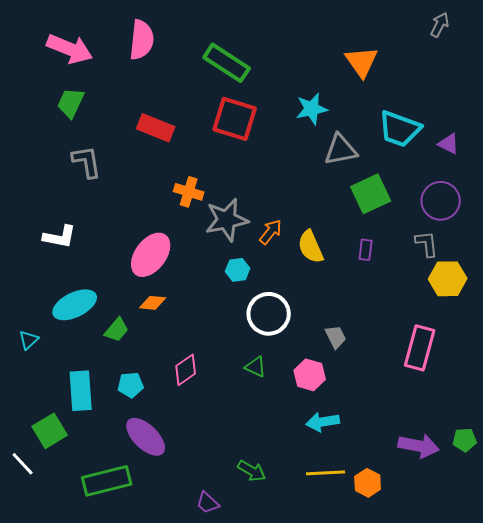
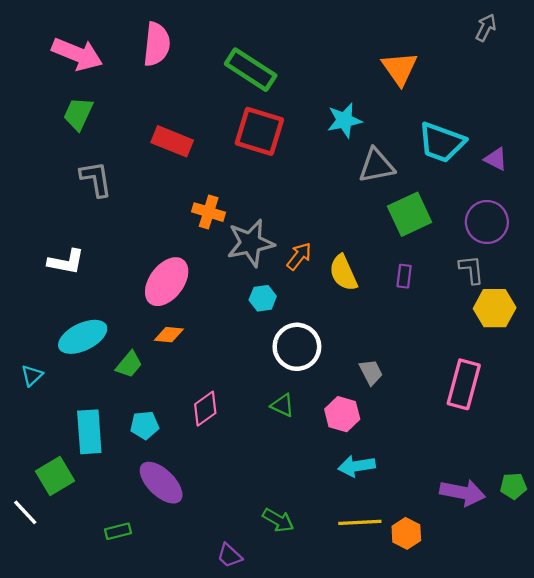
green rectangle: (107, 481) -> (118, 531), size x0.5

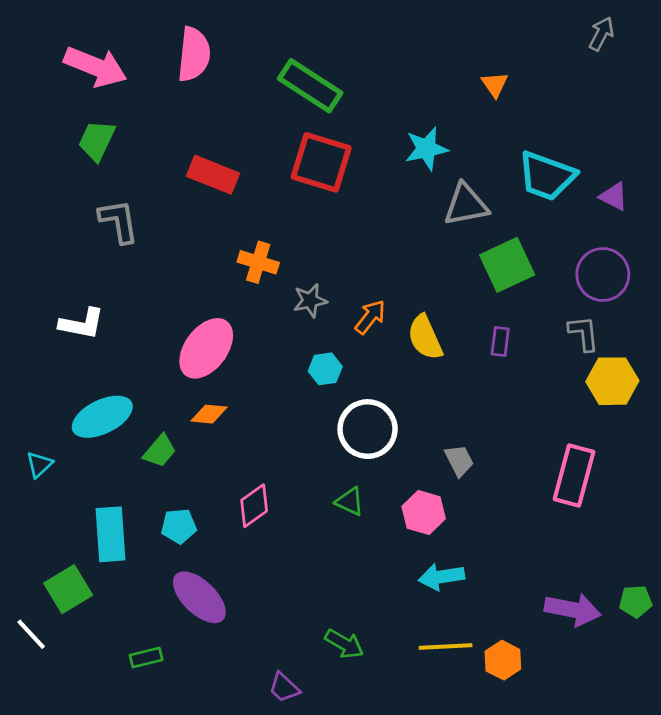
orange triangle: (400, 68) -> (495, 84), size x0.6
gray star: (251, 243) -> (310, 300), size x0.6

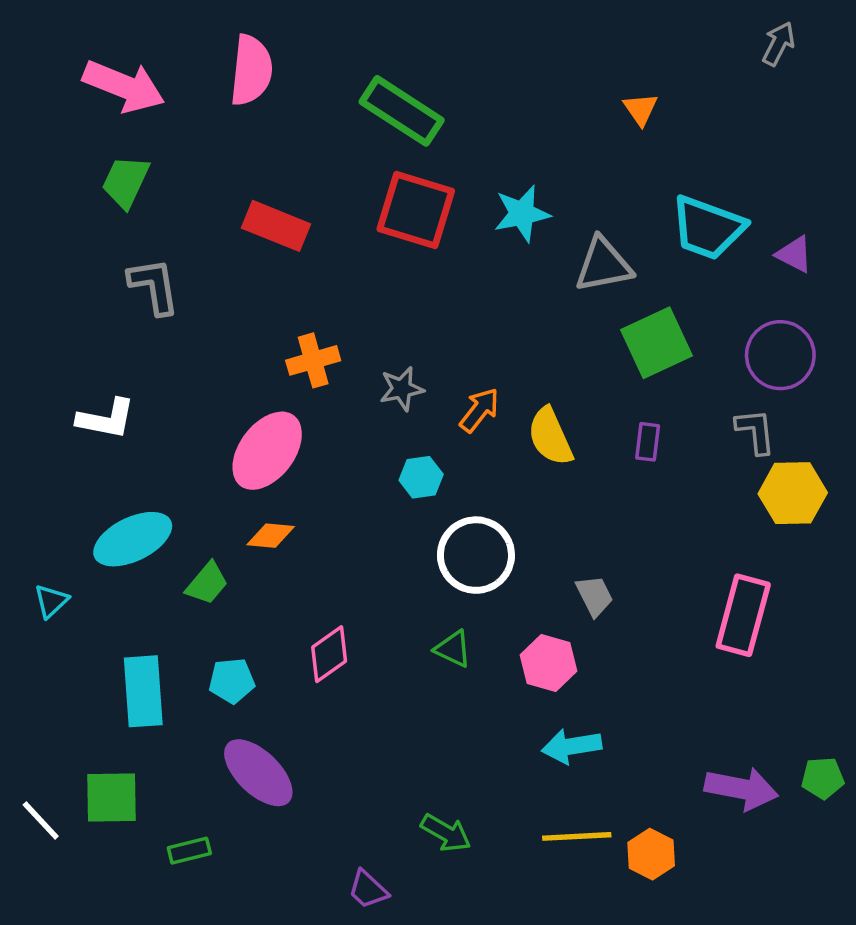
cyan star: (426, 149) -> (522, 214), moved
orange cross: (258, 262) -> (313, 360), moved, turned -33
green square: (68, 589) -> (111, 798), moved, turned 30

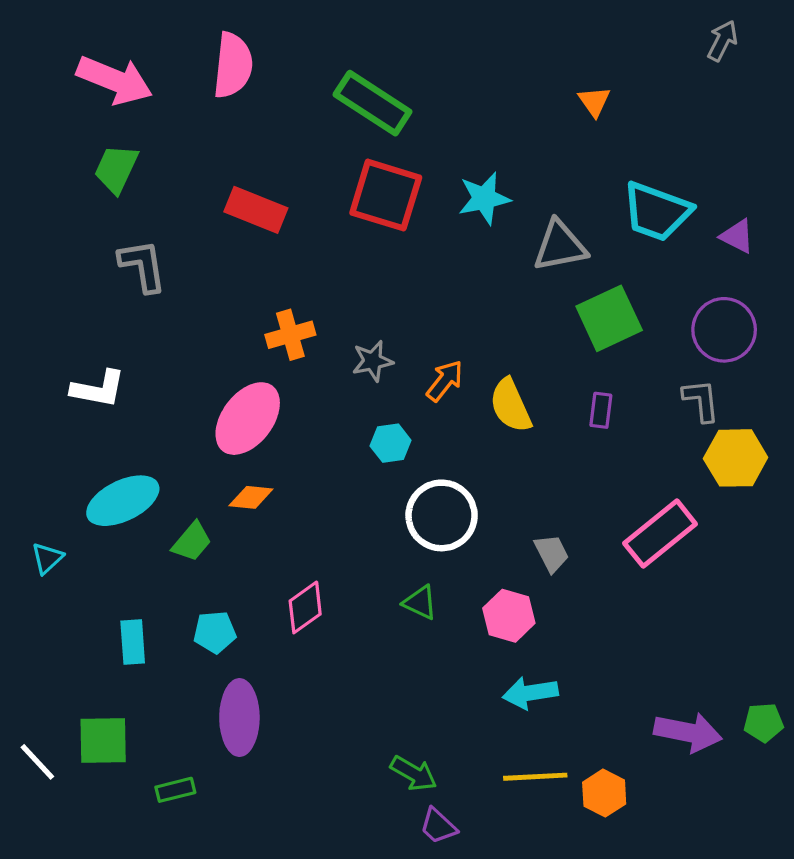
pink rectangle: (743, 615) -> (660, 534), moved, turned 36
cyan rectangle: (143, 691) -> (133, 642), size x0.7
purple ellipse: (258, 773) -> (239, 718), turned 46
purple trapezoid: (368, 890) -> (438, 826), moved

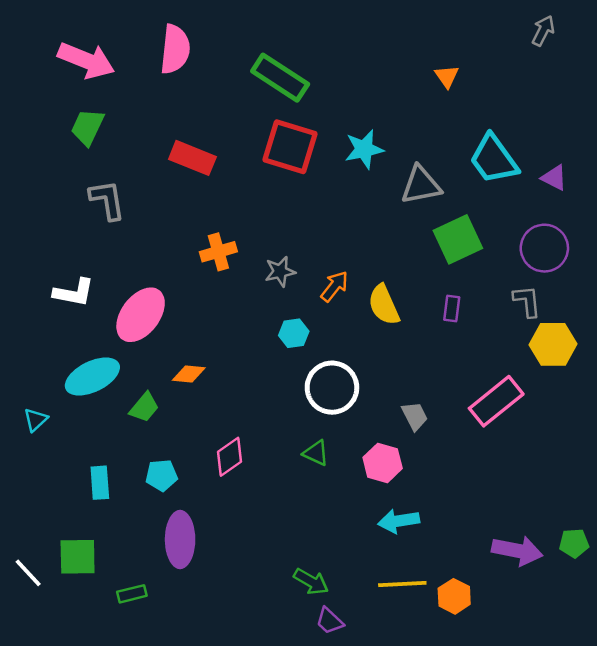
cyan trapezoid: (657, 212) -> (494, 159), turned 34
pink ellipse: (248, 419) -> (141, 315), moved

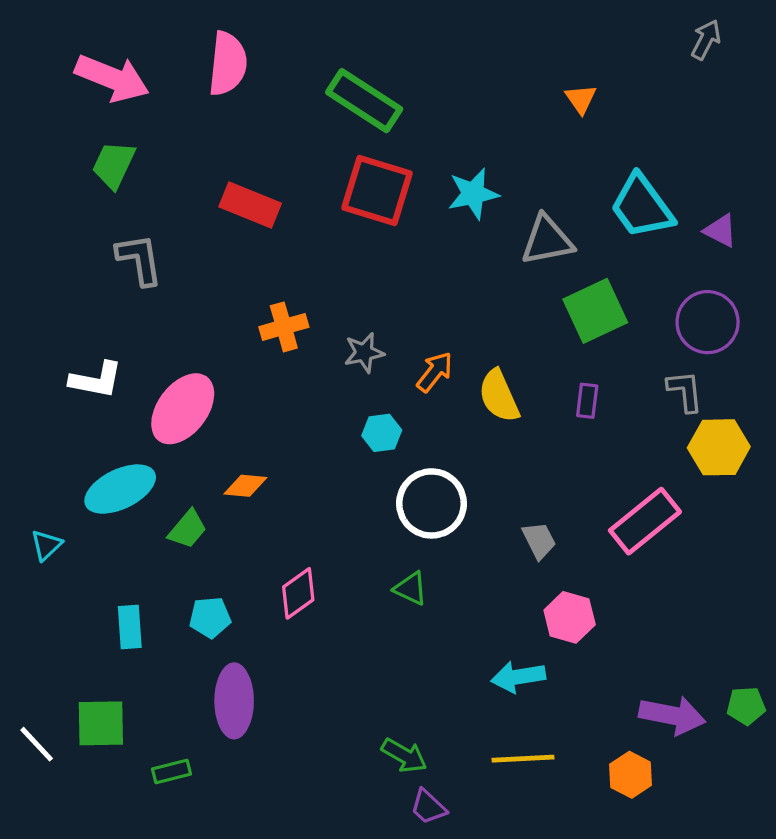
pink hexagon: (383, 463) -> (570, 617), moved
orange hexagon: (454, 596) -> (631, 775), moved

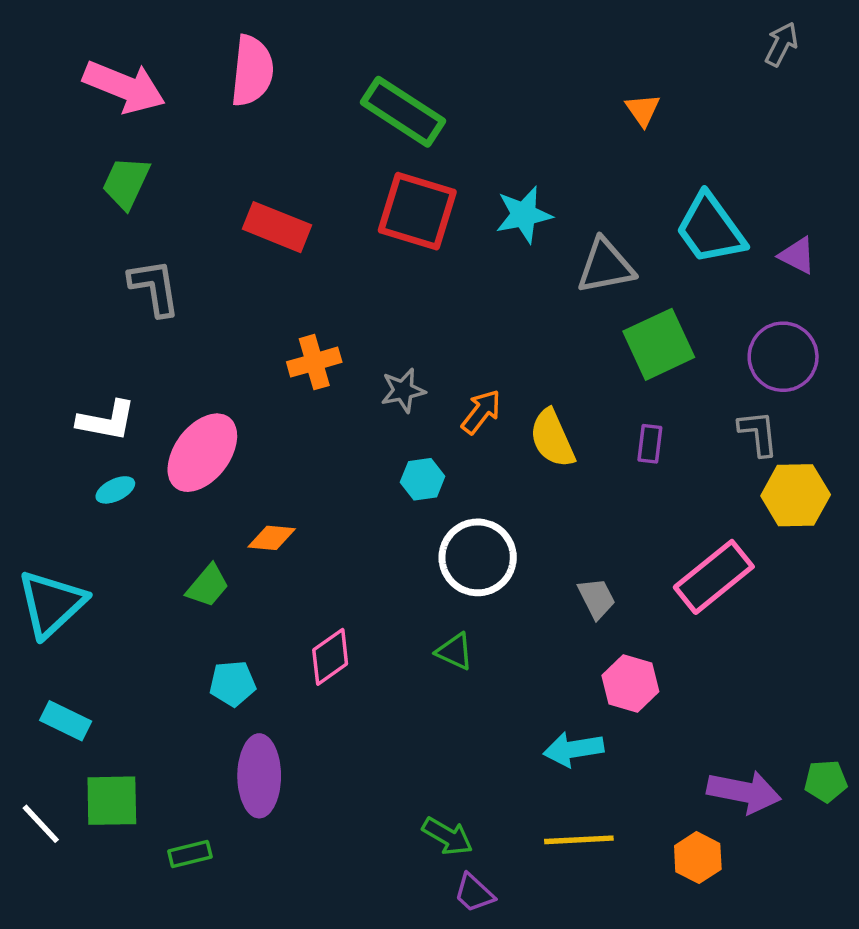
cyan ellipse: (120, 489) -> (115, 490), moved, size x0.5
cyan triangle: (46, 545) -> (51, 604), size x2.0
cyan rectangle: (130, 627) -> (66, 721), moved, turned -60

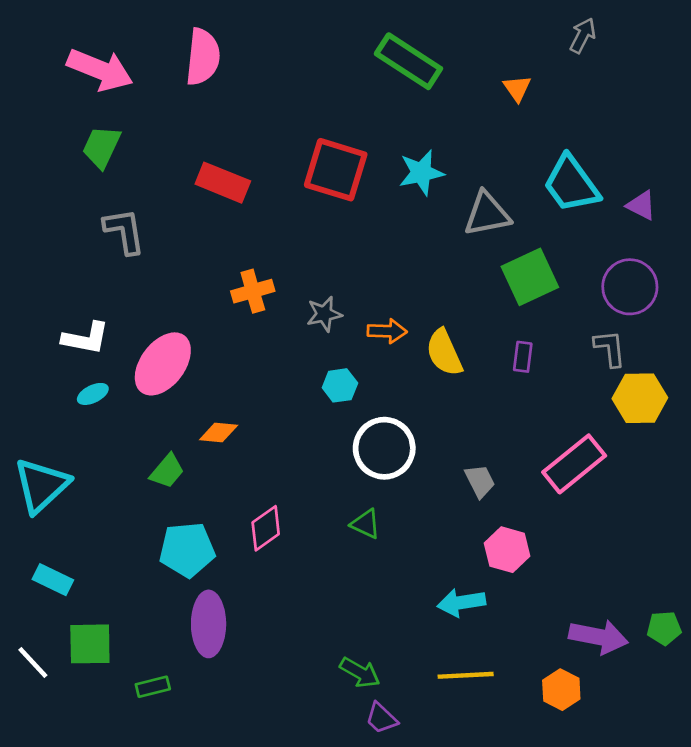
gray arrow: (781, 44) -> (583, 35), moved
green rectangle: (403, 112) -> (408, 61), moved
orange arrow: (481, 412) -> (387, 331), turned 54
cyan pentagon: (233, 684) -> (187, 550), size x1.5

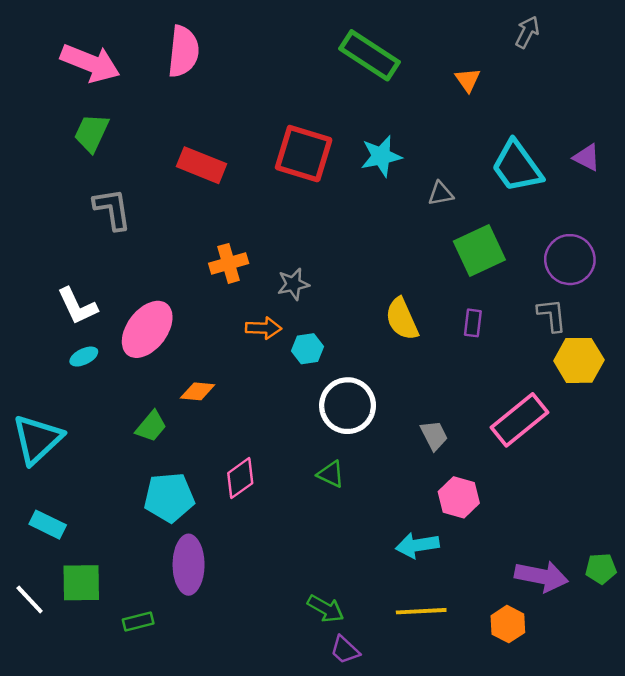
purple triangle: (641, 205) -> (587, 157), moved
gray triangle: (487, 214) -> (441, 194), size x0.6
orange arrow: (387, 331) -> (264, 328), moved
white L-shape: (86, 338) -> (77, 306), turned 54

